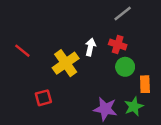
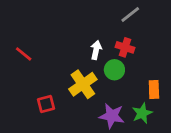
yellow cross: (66, 63) -> (83, 84), moved
green circle: (125, 67) -> (114, 70), moved

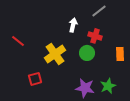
white arrow: (96, 50) -> (73, 25), moved
yellow cross: (83, 84) -> (55, 54), moved
orange rectangle: (154, 90) -> (120, 54), moved

